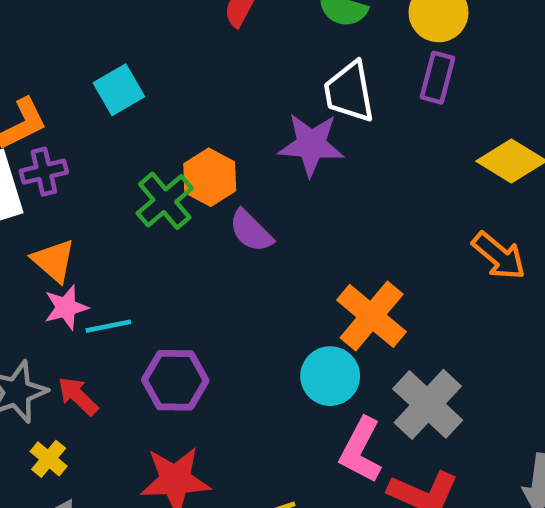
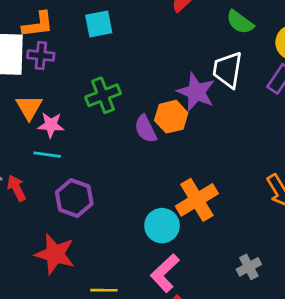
orange hexagon: (210, 177) -> (171, 117), moved
pink star: (66, 307) -> (51, 125), moved
gray cross: (428, 404) -> (249, 267), moved, size x0.6

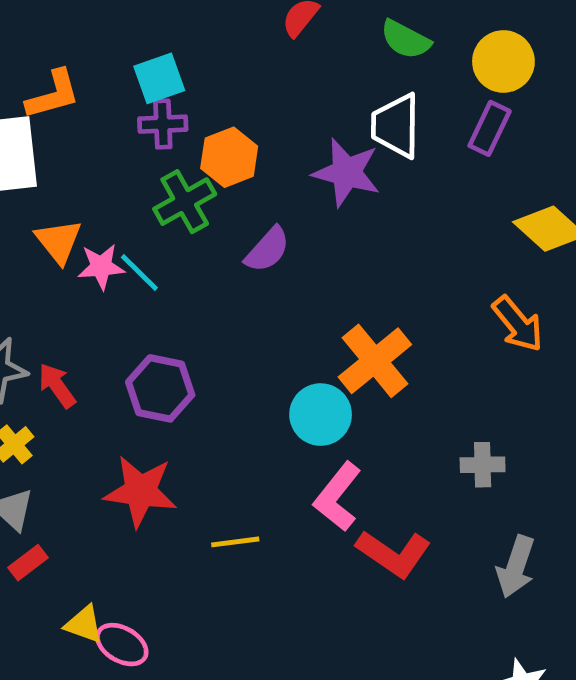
purple cross: (41, 55) -> (163, 124), moved
orange hexagon: (171, 117) -> (229, 157), moved
purple semicircle: (146, 129) -> (267, 250), turned -104
cyan line: (47, 155) -> (139, 272), moved, turned 45
gray cross: (249, 267) -> (483, 465), turned 35

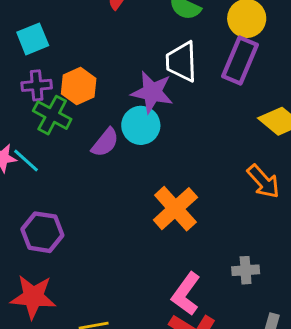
purple cross: (163, 124) -> (37, 85), moved
purple rectangle: (490, 128) -> (240, 60), size x1.4
green cross: (185, 202) -> (52, 115), turned -30
cyan circle: (321, 415) -> (141, 125), moved
pink L-shape: (337, 497) -> (186, 294), moved

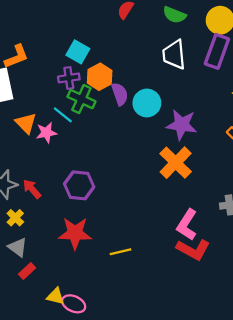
cyan square: (33, 39) -> (78, 52), moved, turned -35
purple star: (152, 92) -> (182, 125), moved
purple semicircle: (105, 143) -> (120, 94), moved, turned -55
cyan line: (26, 161) -> (63, 115), moved

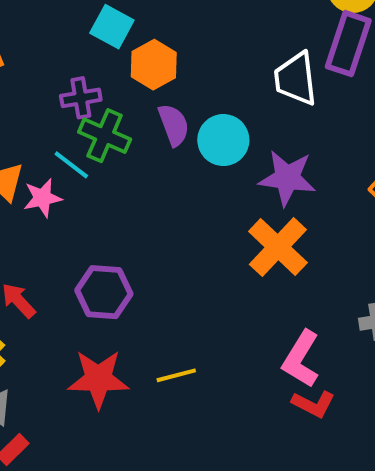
cyan square: (78, 52) -> (112, 27), moved
white trapezoid: (174, 55) -> (296, 79), moved
orange hexagon: (100, 77) -> (154, 65), moved
red L-shape: (193, 250) -> (313, 404), size x0.7
yellow line: (121, 252) -> (176, 375), moved

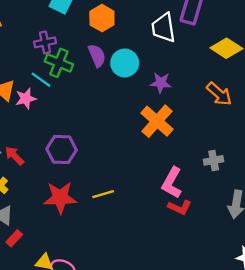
orange hexagon: (154, 65) -> (102, 18), moved
purple star: (287, 178) -> (161, 83), size x0.7

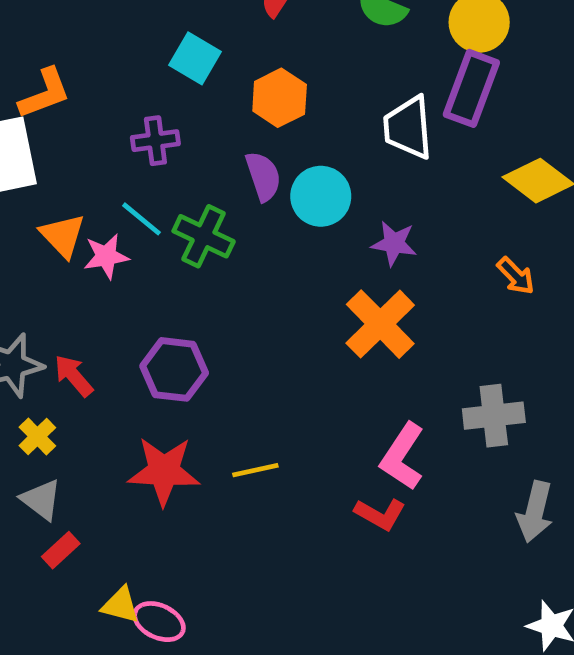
green cross: (59, 63) -> (204, 236), moved
orange arrow: (219, 94) -> (516, 276), size x0.7
gray cross: (214, 160) -> (494, 416), size x1.4
red L-shape: (180, 207) -> (380, 514), moved

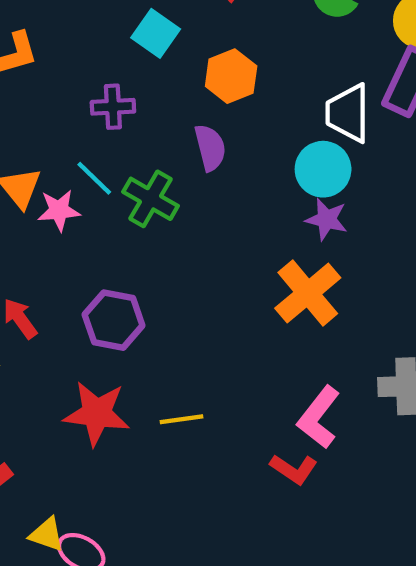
cyan circle: (321, 196) -> (323, 169), moved

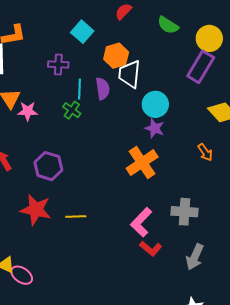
white trapezoid: (348, 113) -> (130, 74), moved
cyan line: (94, 178) -> (80, 89), moved, turned 42
green cross: (151, 199) -> (72, 110), size x0.7
red L-shape: (294, 469) -> (151, 249), moved

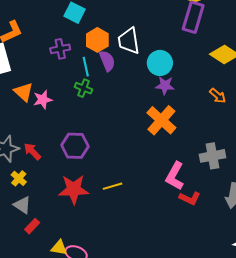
orange hexagon: (116, 56) -> (97, 40), moved

